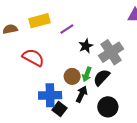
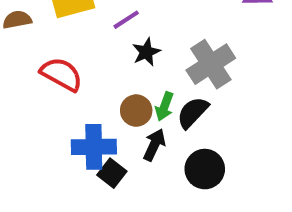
black star: (86, 46) -> (146, 52), moved

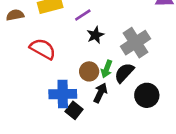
black circle: (205, 169) -> (147, 95), moved

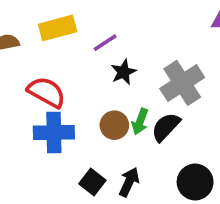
black arrow: (100, 93) -> (129, 182), moved
blue cross: (63, 94) -> (54, 132), moved
black circle: (147, 95) -> (195, 182), moved

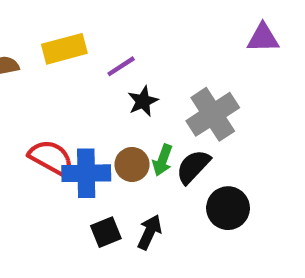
red semicircle: (47, 92) -> (51, 158), moved
blue cross: (54, 132) -> (86, 173), moved
black square: (92, 182) -> (106, 232), turned 30
black circle: (195, 182) -> (228, 208), moved

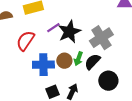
purple line: (121, 66) -> (53, 28), moved
black star: (143, 101) -> (69, 32), size x1.6
red semicircle: (51, 158) -> (25, 41), moved, turned -85

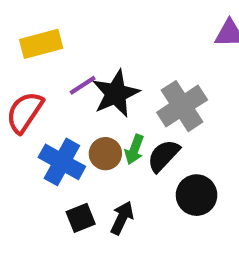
blue cross: (43, 65) -> (62, 162), turned 30

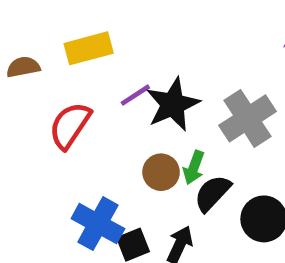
black semicircle: (163, 156) -> (212, 193), moved
blue cross: (62, 162) -> (98, 224), moved

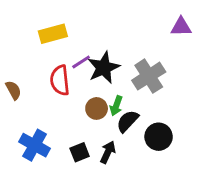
brown semicircle: (23, 67) -> (13, 90), moved, turned 72
red semicircle: (70, 125) -> (60, 80), moved, turned -40
blue cross: (98, 224) -> (35, 145), moved

